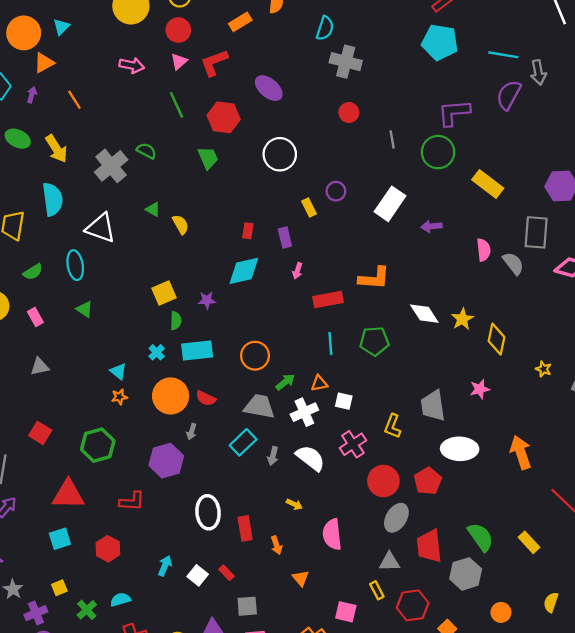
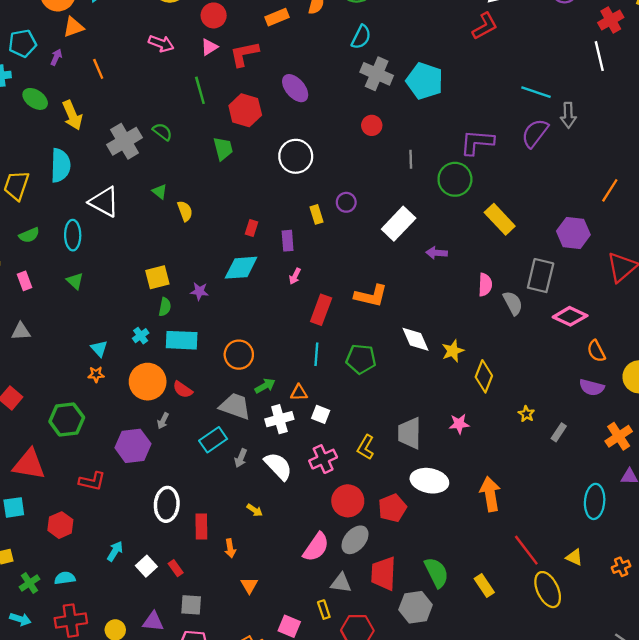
cyan pentagon: (440, 42) -> (425, 81), moved
red rectangle: (328, 299) -> (321, 310), turned -68
pink semicircle: (332, 534) -> (316, 547), moved, turned -148

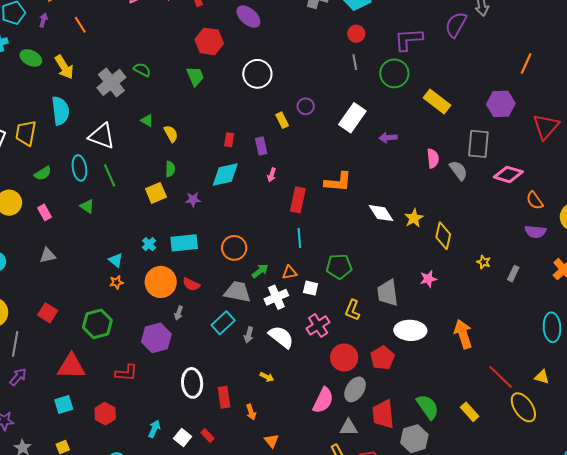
green line: (200, 90) -> (110, 175), moved
red circle: (372, 125) -> (356, 34), moved
green semicircle: (165, 307) -> (170, 169), moved
green pentagon: (361, 359) -> (339, 266), moved

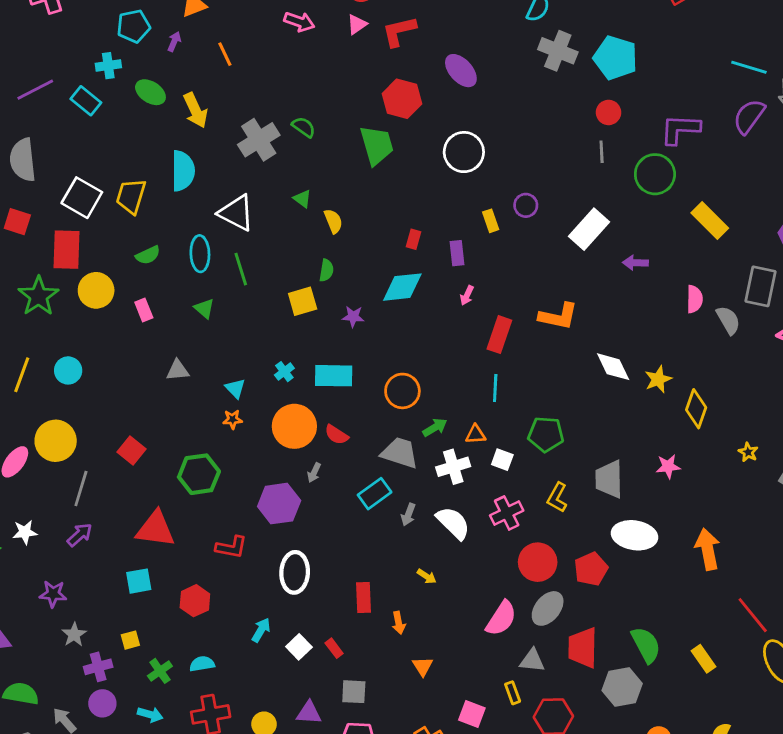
green trapezoid: (195, 76) -> (377, 145), size x1.4
gray triangle: (48, 255) -> (178, 370), moved
white ellipse: (192, 383) -> (295, 572), moved

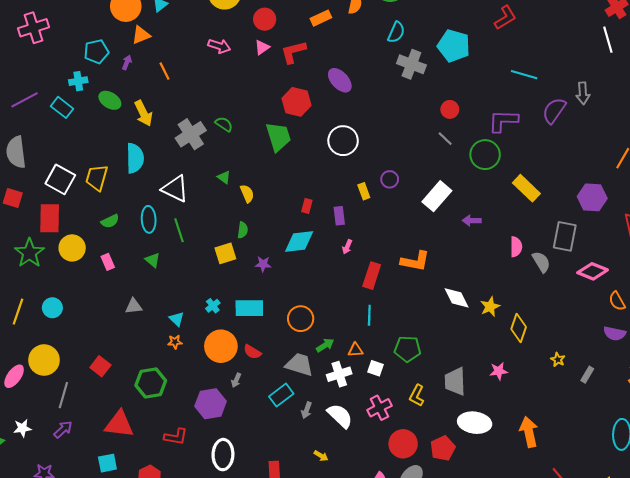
cyan pentagon: (615, 58) -> (454, 46), moved
cyan line: (749, 67) -> (524, 75), moved
gray line: (602, 152) -> (445, 139), turned -42

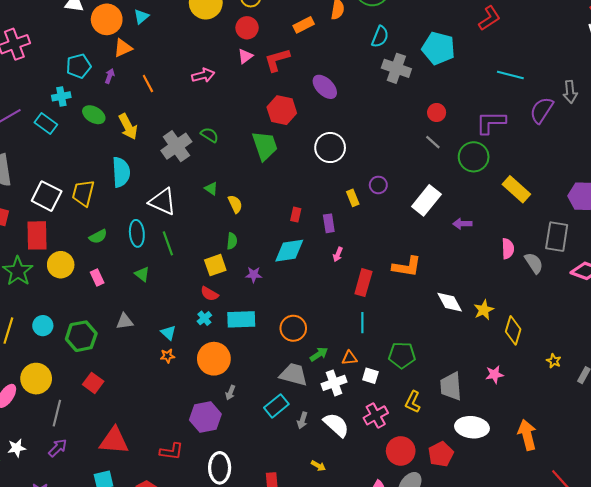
pink arrow: (219, 46) -> (203, 75), moved, turned -30
red semicircle: (252, 352) -> (209, 294), moved
green hexagon: (151, 383) -> (81, 336), moved

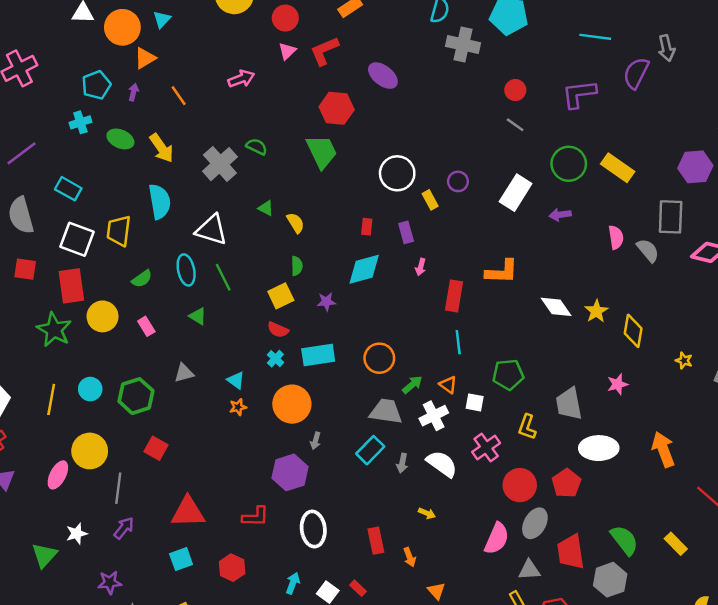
cyan rectangle: (46, 124) -> (68, 189), moved
white circle: (330, 148) -> (397, 173), moved
green circle: (474, 157) -> (569, 164), moved
orange triangle: (350, 358) -> (448, 385), turned 49

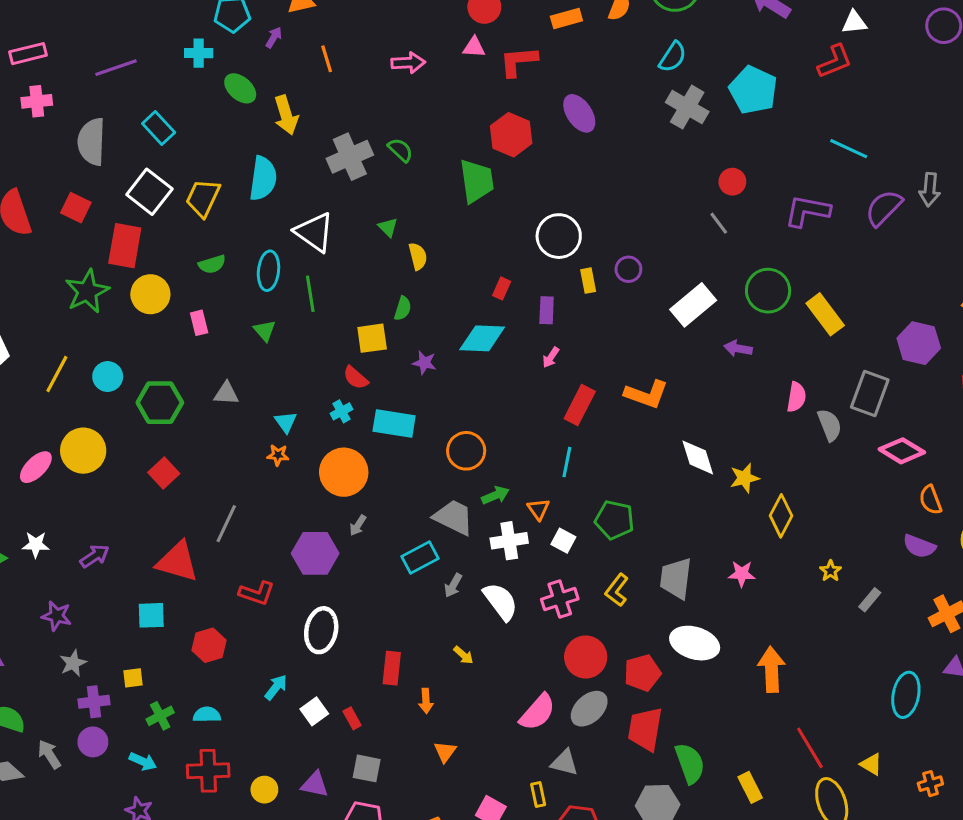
pink triangle: (287, 51) -> (474, 47), turned 30
gray line: (118, 488) -> (226, 524), moved
red trapezoid: (571, 552) -> (645, 729), moved

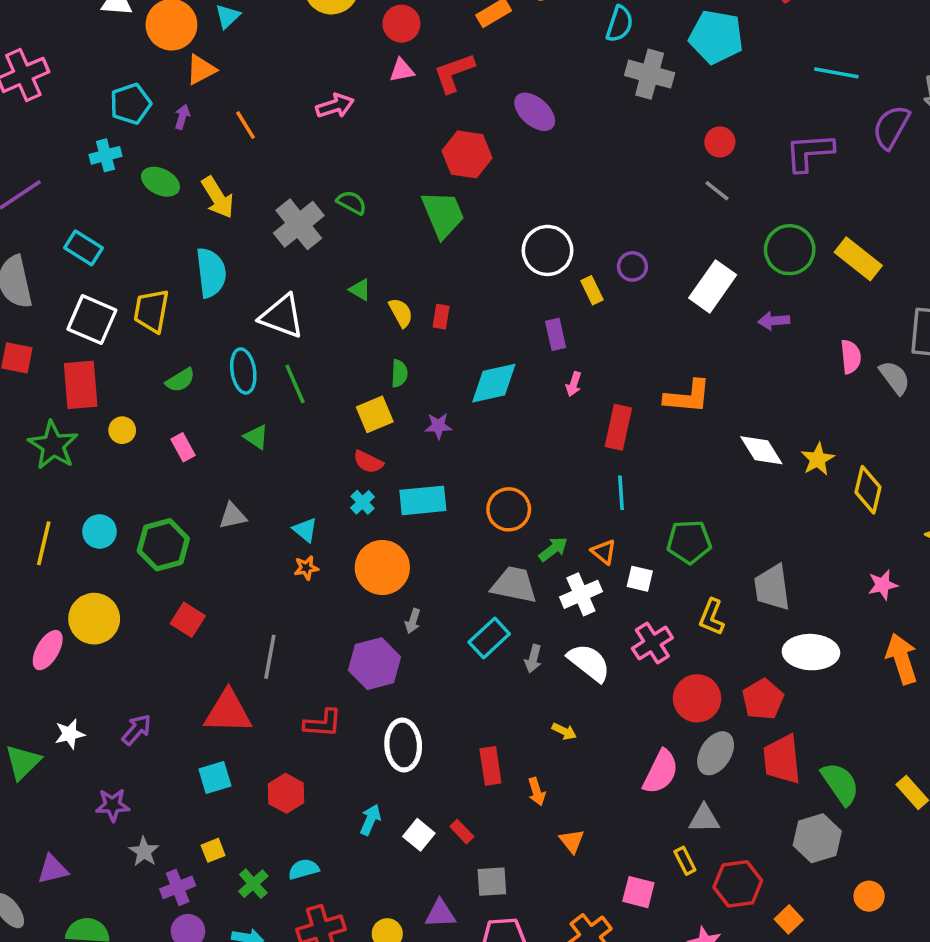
red rectangle: (502, 288) -> (441, 317), moved
yellow circle: (150, 294) -> (122, 430), size x0.6
pink star: (742, 574) -> (883, 585), moved

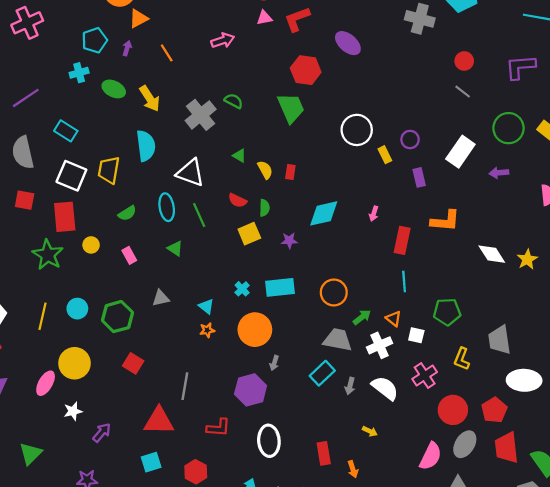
purple rectangle: (556, 334) -> (419, 177), moved
red semicircle: (368, 462) -> (237, 200), moved
white star: (70, 734) -> (73, 411), moved

